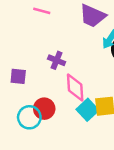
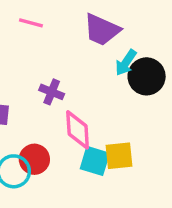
cyan square: (88, 110) -> (95, 161), turned -30

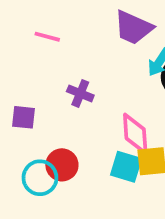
pink line: (31, 23) -> (47, 37), moved
pink diamond: (78, 130) -> (135, 134), moved

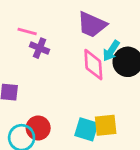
purple cross: (80, 93) -> (40, 48), moved
pink diamond: (135, 134) -> (93, 65), moved

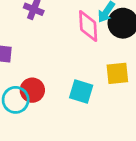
yellow square: (106, 125) -> (117, 73), moved

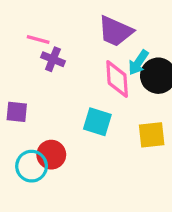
cyan square: (81, 92) -> (97, 122), moved

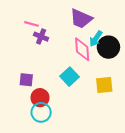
purple square: (17, 112) -> (26, 80), moved
cyan square: (97, 122) -> (69, 77), turned 30
cyan circle: (32, 166) -> (41, 112), moved

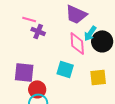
cyan square: (69, 77) -> (65, 69), turned -30
purple square: (26, 80) -> (24, 72), size x1.5

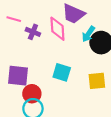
pink line: (29, 19) -> (14, 19), moved
pink diamond: (77, 43) -> (57, 29), moved

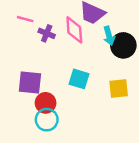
cyan arrow: (88, 34) -> (109, 36), turned -49

